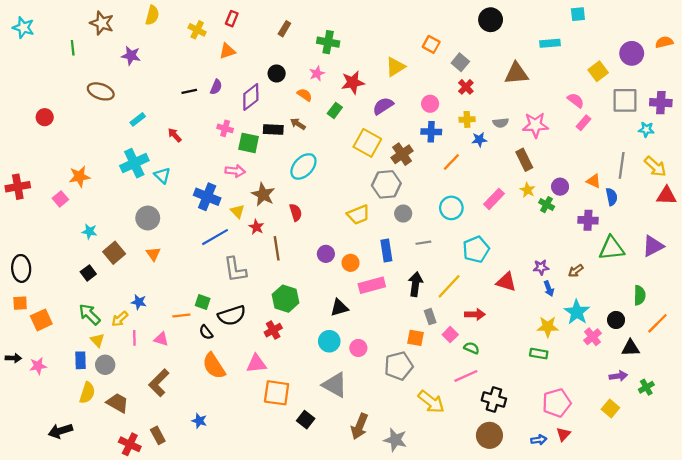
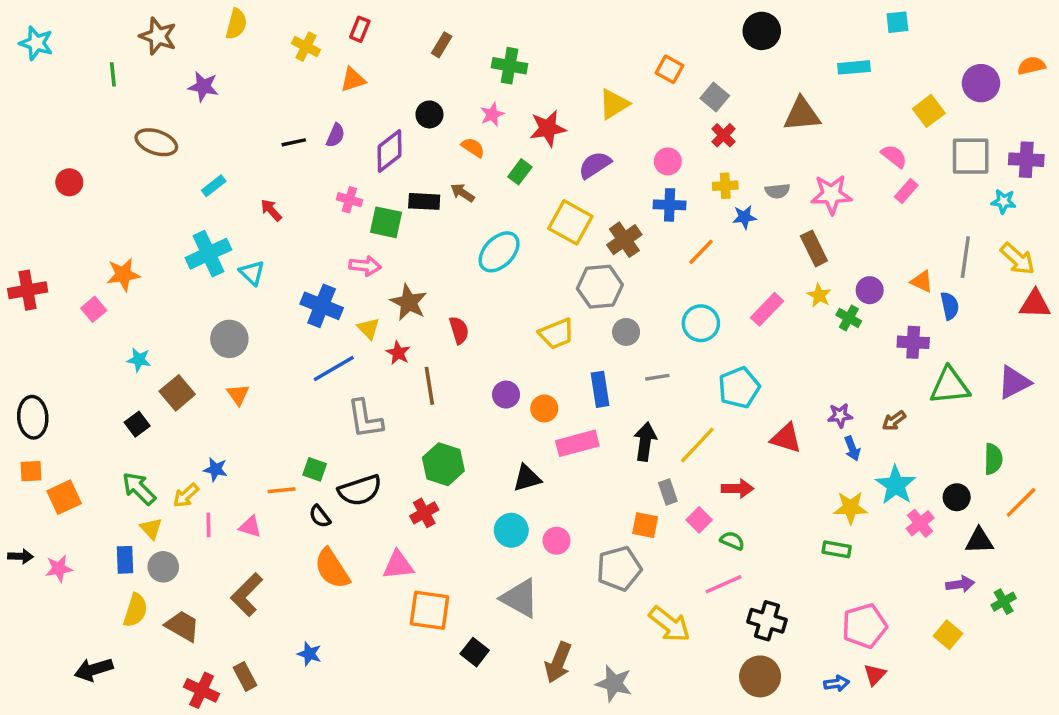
cyan ellipse: (303, 166) -> (499, 252), moved

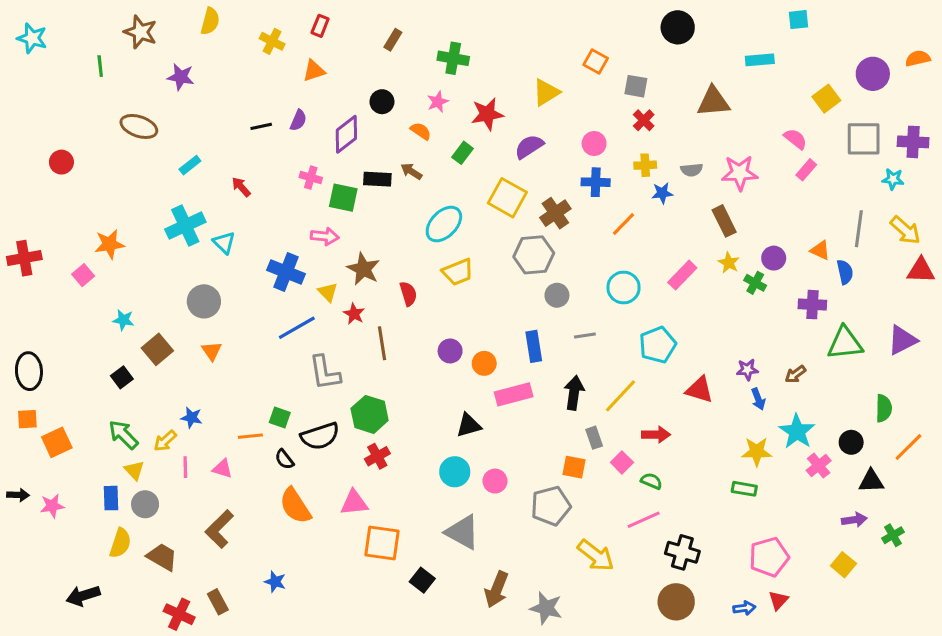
gray square: (715, 97) -> (636, 86), turned -30
yellow trapezoid: (556, 334) -> (458, 272), moved
green hexagon: (443, 464) -> (370, 414), moved

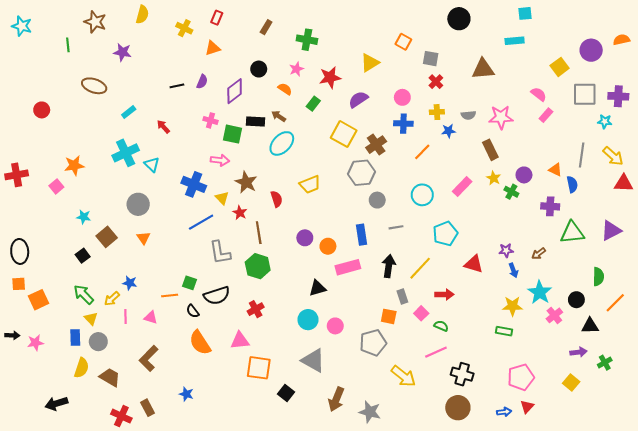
cyan square: (798, 20) -> (525, 13), moved
cyan ellipse: (444, 224) -> (282, 143), moved
green hexagon: (370, 414) -> (258, 266), moved

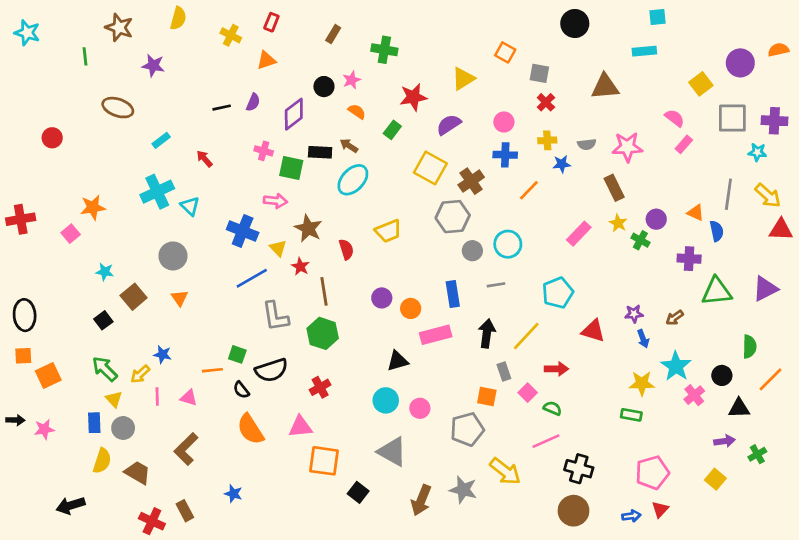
pink star: (296, 69) -> (352, 80), moved
cyan circle: (422, 195) -> (508, 244), moved
gray star: (370, 412) -> (463, 490), moved

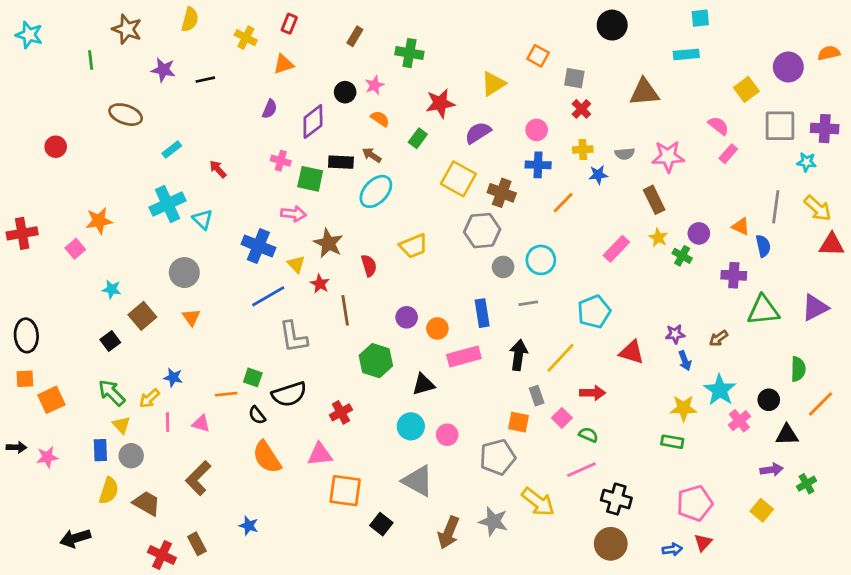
black line: (222, 108) -> (205, 80), moved
brown cross: (471, 181) -> (502, 193), turned -35
green hexagon: (323, 333) -> (376, 361), moved

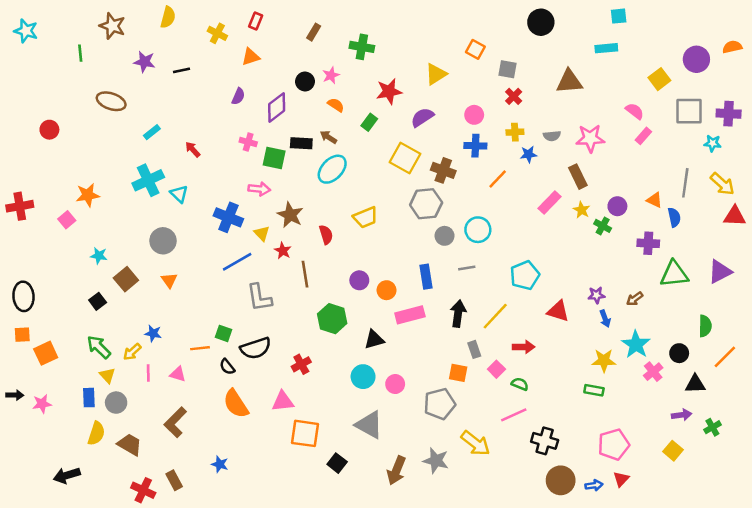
pink rectangle: (616, 249) -> (549, 203), moved
brown circle: (611, 544) -> (561, 480), moved

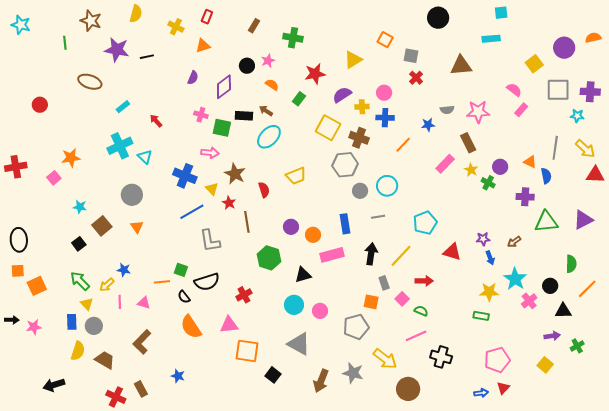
purple star: (144, 62) -> (117, 50), size x1.4
yellow cross: (515, 132) -> (362, 107), moved
brown circle: (561, 480) -> (408, 389), moved

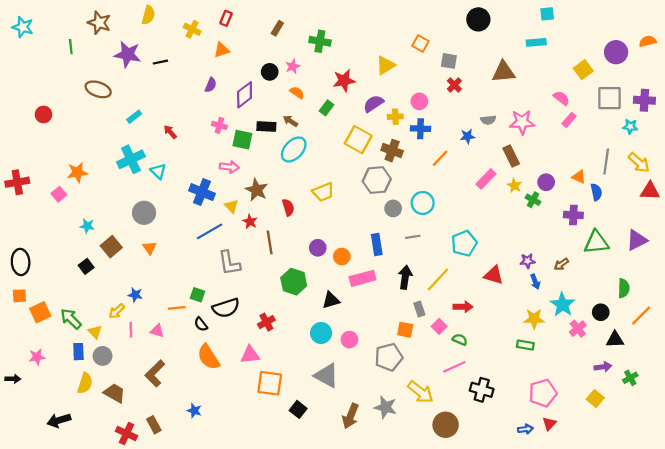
green arrow: (80, 281) -> (71, 319), moved
black arrow: (12, 320) -> (13, 379), moved

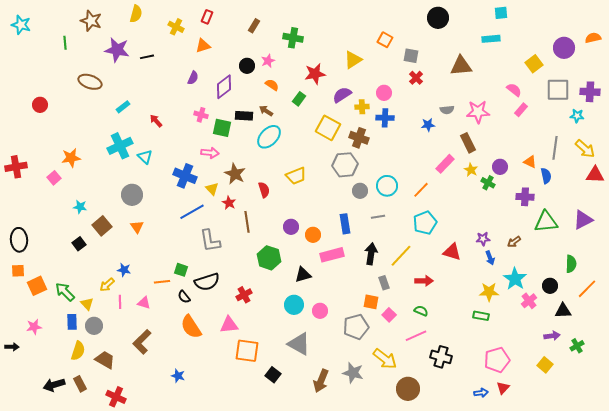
orange line: (440, 158) -> (421, 190), moved
pink square: (439, 326) -> (389, 315), moved
brown rectangle: (154, 425) -> (80, 384), moved

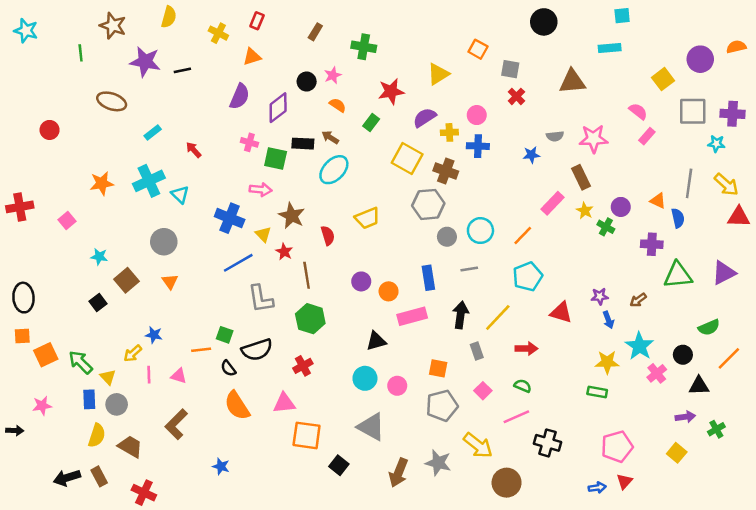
purple semicircle: (193, 78) -> (240, 96), size x1.5
orange star: (71, 158) -> (102, 183), moved
green hexagon: (269, 258) -> (310, 319), moved
green semicircle: (571, 264) -> (709, 327), turned 66
orange square: (371, 302) -> (438, 368), moved

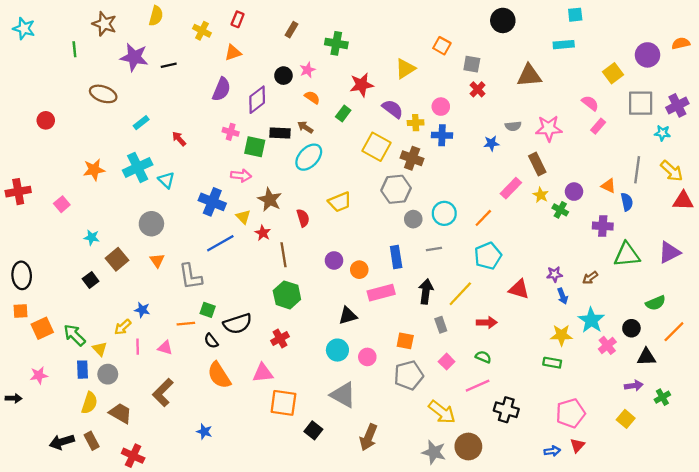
purple cross: (733, 114) -> (677, 105), turned -30
purple semicircle: (425, 118) -> (393, 109), turned 70
gray L-shape: (261, 299) -> (190, 277), moved
gray star: (438, 463) -> (434, 452), moved

